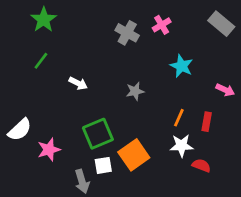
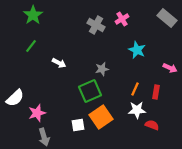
green square: (98, 134) -> (90, 91), moved
gray arrow: (82, 181) -> (44, 137), moved

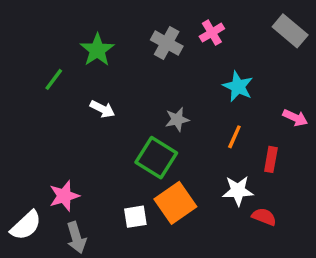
green star: (33, 15) -> (97, 50), moved
orange line: (135, 89) -> (234, 137), moved
green square: (90, 91) -> (156, 158), turned -35
white semicircle: (15, 98) -> (26, 225), moved

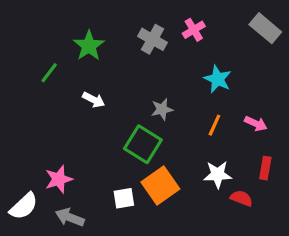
pink arrow: (295, 118) -> (256, 124), moved
red rectangle: (271, 159) -> (265, 168), moved
gray arrow: (76, 238) -> (70, 217), turned 128

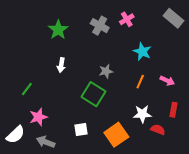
green line: (49, 73) -> (27, 89), moved
white arrow: (94, 100) -> (61, 65), turned 72
orange square: (160, 186) -> (116, 135), moved

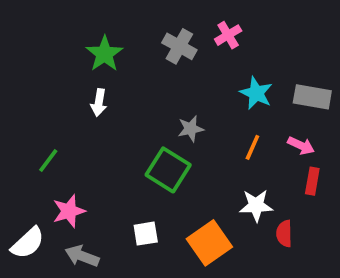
gray rectangle: (173, 18) -> (312, 97), moved, turned -30
white arrow: (61, 65) -> (99, 102), moved
red rectangle: (173, 110) -> (312, 181), moved
red semicircle: (158, 129) -> (284, 234), turned -112

